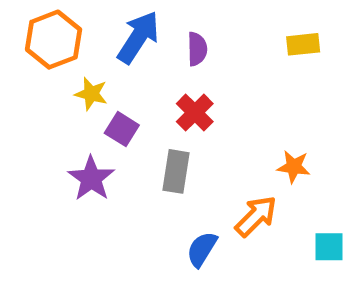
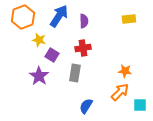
red cross: (195, 113) -> (83, 48), turned 35
orange arrow: (256, 216) -> (120, 92), moved

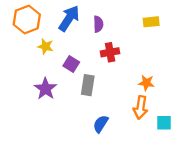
red cross: (83, 48) -> (110, 52), moved
purple square: (52, 55) -> (71, 64), moved
orange arrow: (120, 92) -> (141, 107), turned 144

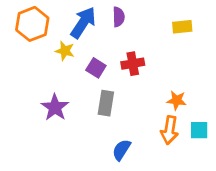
purple semicircle: (98, 24) -> (119, 17), moved
yellow star: (46, 46) -> (65, 51), moved
purple square: (71, 64) -> (96, 68), moved
cyan square: (164, 123) -> (199, 130), moved

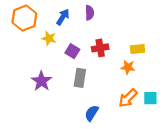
blue arrow: (83, 23) -> (63, 17), size x0.7
yellow rectangle: (182, 27) -> (138, 49), moved
orange star: (177, 100) -> (128, 67), moved
orange arrow: (170, 130) -> (128, 98), turned 36

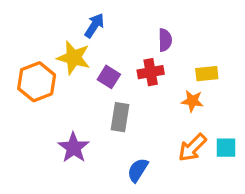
purple semicircle: (89, 13) -> (165, 40), moved
orange hexagon: (24, 18) -> (37, 82), moved
yellow star: (49, 38) -> (73, 58), size x1.5
purple star: (41, 81) -> (73, 148), moved

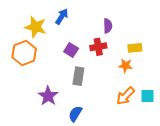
yellow star: (73, 58) -> (36, 27), moved
blue semicircle: (138, 170) -> (75, 114), moved

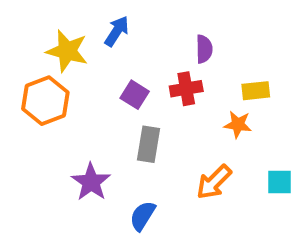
orange arrow: (125, 96) -> (214, 182), moved

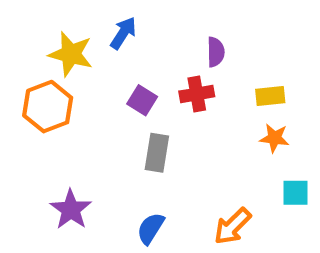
orange star: (238, 124) -> (274, 138), moved
purple star: (91, 182) -> (71, 209), moved
orange arrow: (214, 182) -> (232, 226), moved

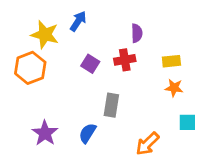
gray rectangle: (157, 153) -> (111, 105), moved
blue semicircle: (151, 228) -> (88, 133), moved

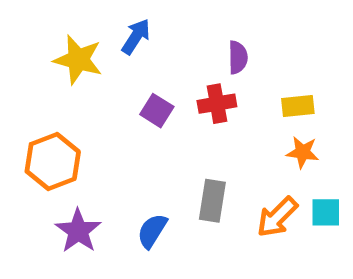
orange hexagon: (30, 68) -> (53, 161), moved
gray rectangle: (111, 105) -> (212, 201), moved
orange arrow: (147, 144) -> (277, 217), moved

